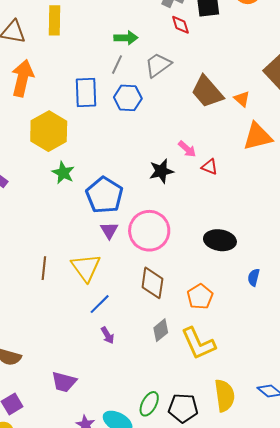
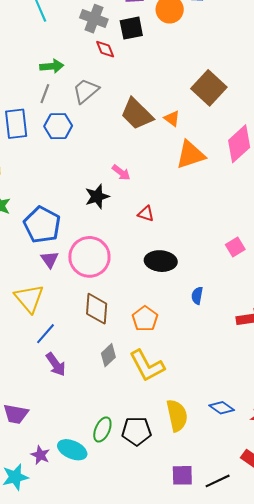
red triangle: (209, 167) -> (146, 214), moved
purple arrow: (108, 335) -> (56, 364), size x1.4

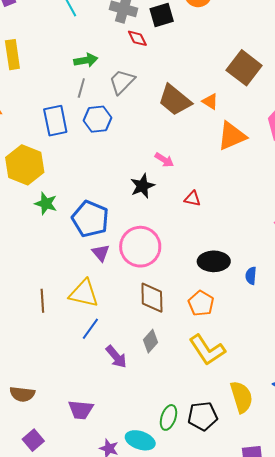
black ellipse: (161, 261) -> (214, 261), moved
yellow triangle: (29, 298) -> (84, 293), turned -32
blue line: (46, 334) -> (90, 329), moved
gray diamond: (108, 355) -> (150, 341), moved

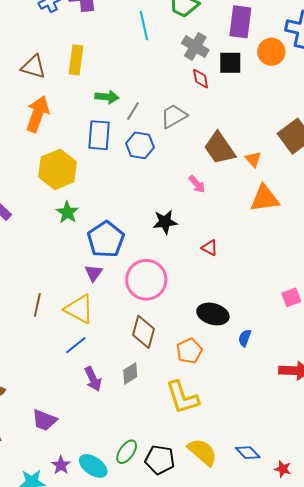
green arrow: (86, 60) -> (107, 97), moved
pink arrow: (164, 160) -> (197, 184), moved
purple triangle: (101, 253) -> (94, 273), moved
yellow semicircle: (241, 397) -> (202, 452), turned -48

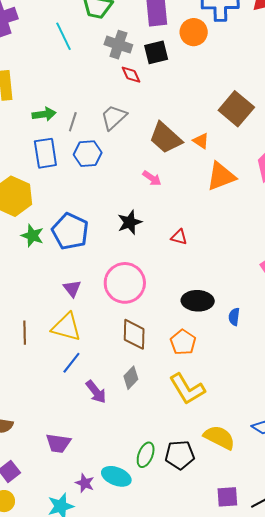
blue pentagon: (106, 239) -> (70, 231), moved

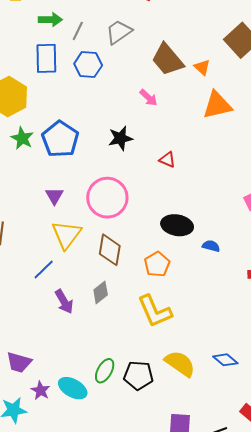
blue semicircle: (234, 317) -> (211, 246), turned 90
yellow triangle: (66, 327) -> (66, 235), moved, turned 44
purple trapezoid: (58, 443) -> (19, 362), moved

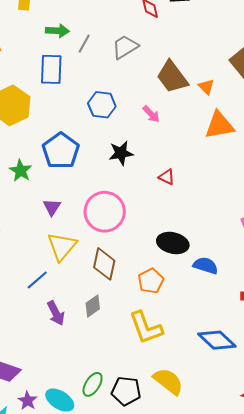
blue hexagon: (88, 65) -> (102, 105), moved
green star: (22, 138) -> (21, 171), moved
blue semicircle: (211, 246) -> (206, 266), size x1.4
blue diamond: (225, 360) -> (217, 340), moved, size x1.5

